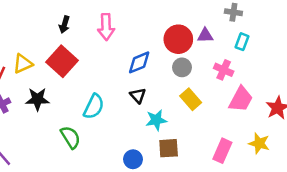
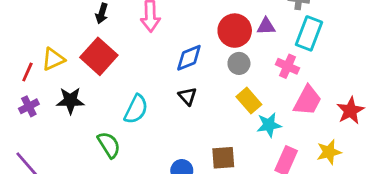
cyan rectangle: (242, 42) -> (309, 33), size x1.6
cyan star: (156, 120) -> (269, 125), moved
yellow star: (259, 143) -> (329, 152), turned -30

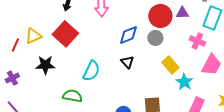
gray circle: (239, 63) -> (155, 38), moved
purple cross: (29, 106) -> (12, 78), moved
cyan star: (269, 125) -> (184, 82), turned -30
green semicircle: (109, 145) -> (72, 96), turned -48

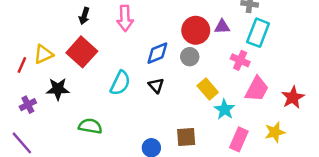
cyan semicircle: (91, 71) -> (120, 83), moved
purple cross: (12, 78) -> (28, 105), moved

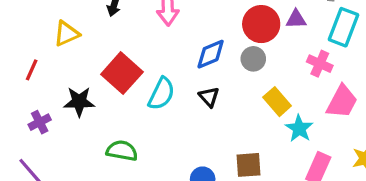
red square: (82, 52) -> (122, 73), moved
yellow triangle: (43, 54) -> (66, 34), moved

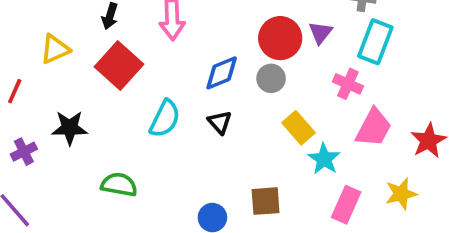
purple triangle: (296, 19) -> (320, 33), turned -50
red square: (122, 73) -> (119, 66), moved

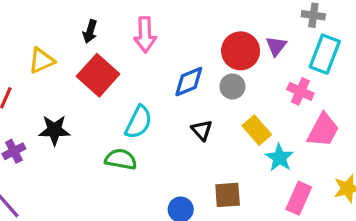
black triangle: (220, 122) -> (202, 130), moved
green semicircle: (119, 185) -> (121, 159), moved

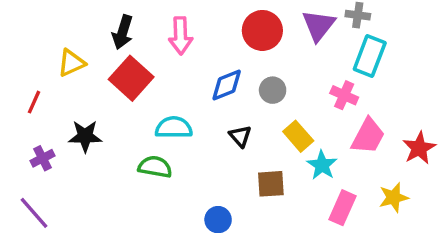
black arrow: (90, 31) -> (123, 32), size x1.4
purple triangle: (276, 46) -> (319, 25), moved, size x1.5
red circle: (241, 51) -> (262, 30), moved
cyan semicircle: (139, 122) -> (174, 128), turned -116
brown square: (228, 195) -> (271, 184), moved

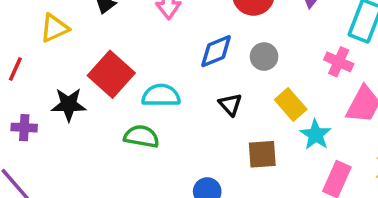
red square: (131, 78) -> (111, 74), moved
purple cross: (43, 158) -> (24, 128), turned 30

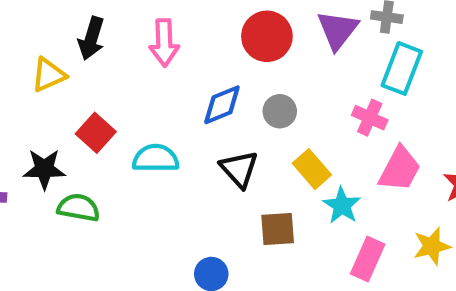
yellow triangle: (54, 28) -> (49, 75), moved
red square: (111, 74) -> (96, 133), size x0.7
black triangle: (230, 104) -> (239, 169), size x1.4
green semicircle: (141, 136) -> (79, 208), moved

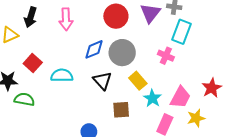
gray circle: (280, 111) -> (122, 53), size x1.6
pink trapezoid: (400, 169) -> (180, 97), moved

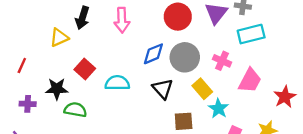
cyan rectangle: (181, 32) -> (251, 34), turned 55
pink cross: (166, 56) -> (222, 61), moved
pink trapezoid: (180, 97) -> (250, 81), moved

